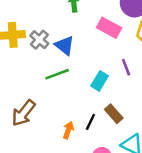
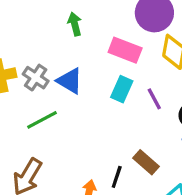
green line: (57, 74) -> (42, 120), moved
cyan rectangle: (100, 81) -> (122, 89), moved

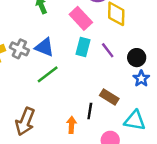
pink rectangle: (125, 50) -> (81, 18), turned 35
green line: (42, 120) -> (48, 74), moved

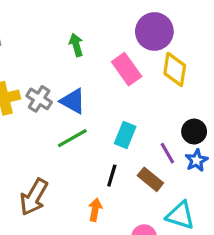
cyan rectangle: (83, 47) -> (125, 135), moved
purple line: (108, 50) -> (167, 153), moved
black line: (90, 111) -> (112, 176), moved

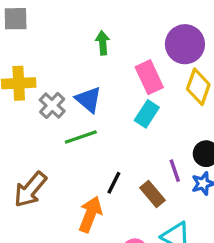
gray cross: (39, 99) -> (52, 105), moved
cyan rectangle: (125, 135) -> (147, 114), moved
orange arrow: (95, 210) -> (90, 214), size x1.5

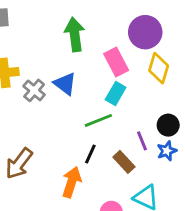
green arrow: (103, 43) -> (75, 35), size x1.6
green line: (81, 137) -> (98, 120), moved

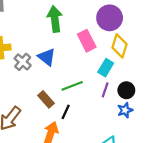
cyan rectangle: (116, 94) -> (106, 68), moved
purple line: (142, 141) -> (105, 90), moved, turned 40
brown rectangle: (124, 162) -> (46, 99), moved

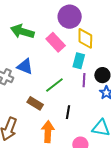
green arrow: (55, 19) -> (22, 31), turned -50
black line: (66, 112) -> (68, 112), moved

